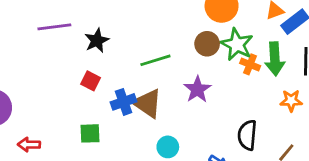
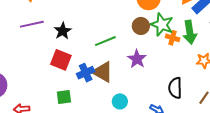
red square: (91, 81) -> (61, 60), size x1.5

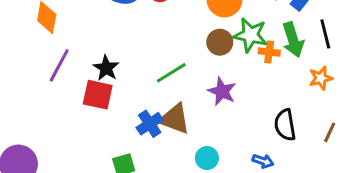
purple line: (32, 24) -> (59, 65), turned -40
red square: (61, 60) -> (98, 95), moved

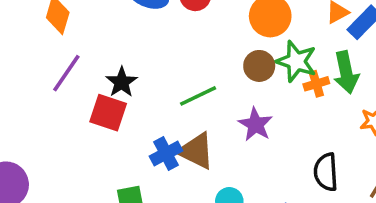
orange cross: (269, 52) -> (316, 84), turned -30

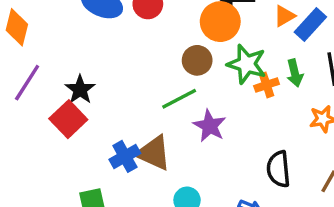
brown circle: (259, 66) -> (197, 60), moved
green arrow: (346, 72) -> (295, 73), size x0.7
green line: (198, 96) -> (179, 99), moved
red square: (108, 113) -> (68, 119), turned 30

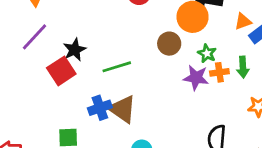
green star: (247, 64) -> (207, 53), size x0.6
green line: (179, 99) -> (117, 67), moved
purple star: (210, 126) -> (196, 78), moved, turned -30

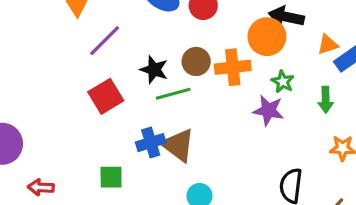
purple line: (35, 37) -> (105, 41), moved
brown circle: (169, 44) -> (196, 61), moved
black star: (75, 50) -> (154, 70), moved, turned -30
orange cross: (219, 72) -> (233, 67), moved, size x1.5

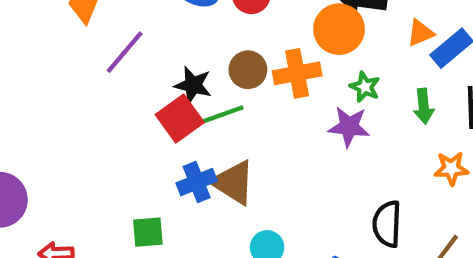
red square: (106, 96) -> (180, 118), moved

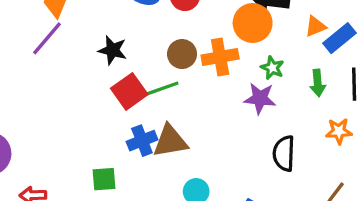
purple line: (125, 52) -> (47, 38), moved
black star: (193, 85) -> (113, 50), moved
brown triangle: (233, 183) -> (170, 141), turned -42
black semicircle: (387, 224) -> (284, 153), moved

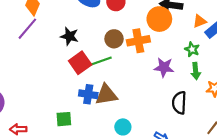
green star: (272, 68) -> (192, 49), moved
green arrow: (318, 83) -> (196, 71), moved
blue cross: (142, 141) -> (88, 94), turned 30

